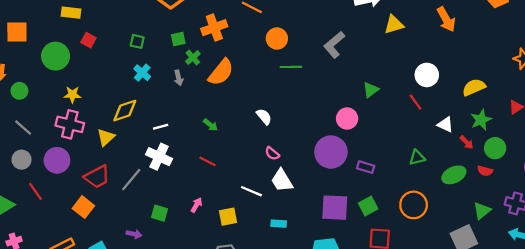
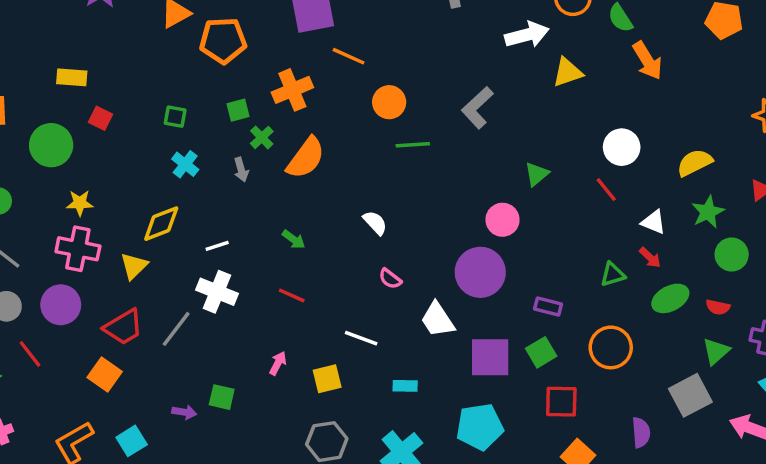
red arrow: (467, 142) -> (650, 258), moved
purple rectangle: (366, 167) -> (548, 306), moved
red semicircle: (485, 171) -> (718, 307), moved
white trapezoid: (282, 181) -> (438, 320), moved
green square: (159, 213) -> (222, 397), moved

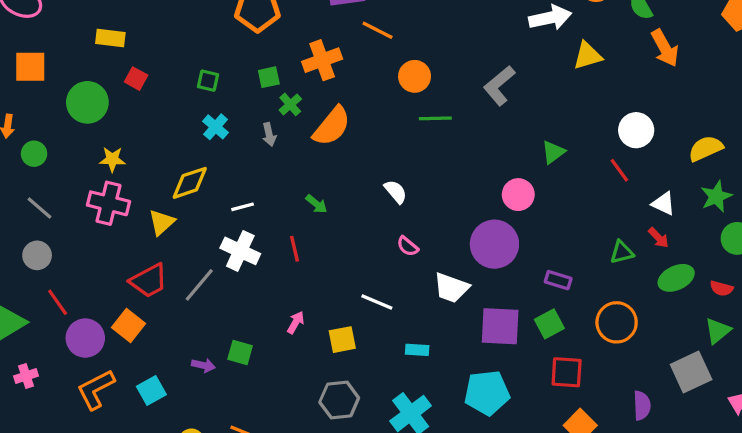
red line: (292, 295) -> (294, 249), moved, turned 50
purple circle: (61, 305) -> (85, 338), moved
white trapezoid: (438, 320) -> (451, 288), turned -39

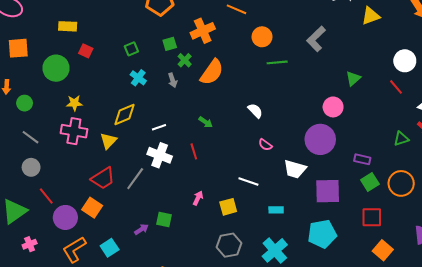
green square: (208, 81) -> (131, 49), turned -32
green square: (549, 324) -> (370, 182), moved
purple arrow: (203, 365) -> (141, 229), turned -40

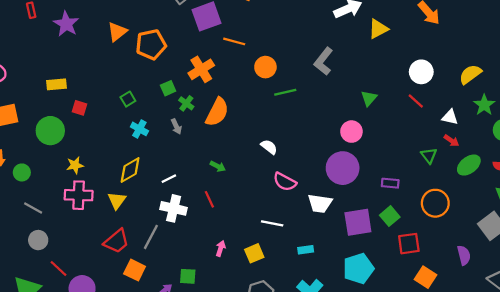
green triangle: (401, 139) -> (429, 156), turned -42
pink semicircle: (265, 145) -> (285, 182), size x1.5
green square: (370, 182) -> (390, 216), moved
orange square: (92, 208) -> (135, 270), moved

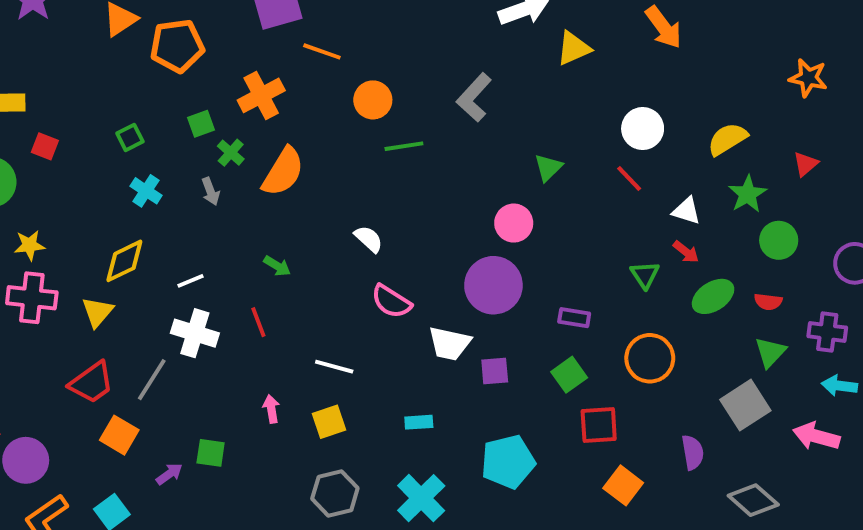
purple square: (358, 222) -> (495, 371), moved, size x0.6
white line: (272, 223) -> (334, 367), moved
pink arrow: (221, 248) -> (271, 409), turned -32

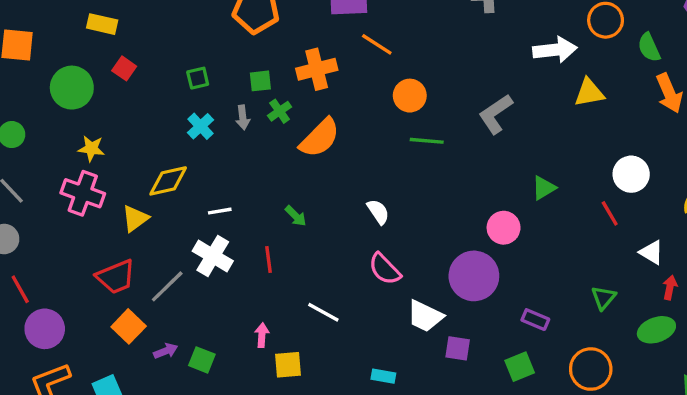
gray arrow: (211, 191) -> (243, 117), moved
red arrow: (686, 252) -> (670, 288), moved, turned -130
yellow square: (329, 422) -> (288, 365), moved
purple arrow: (169, 474) -> (166, 351), moved

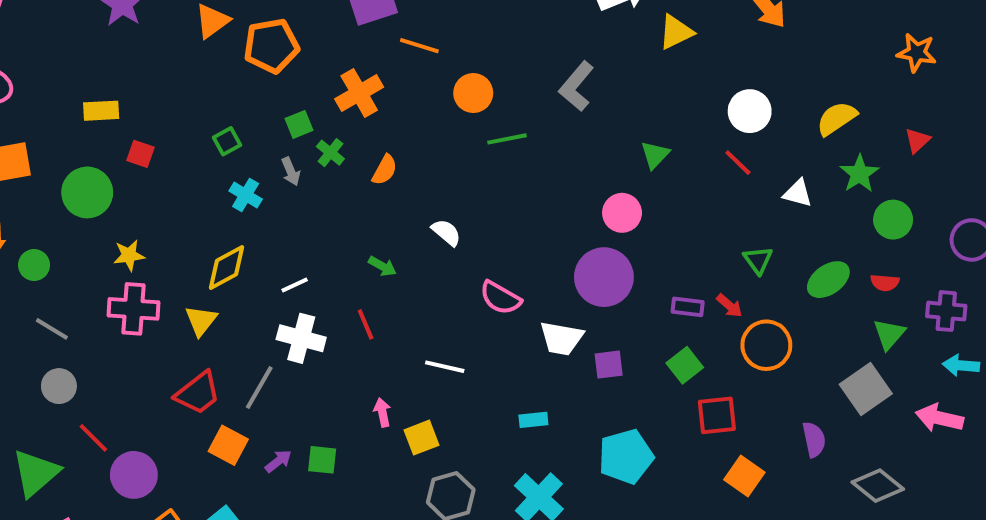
orange semicircle: (320, 138) -> (385, 170), size x0.6
white semicircle: (378, 212) -> (446, 232), moved
red arrow: (670, 288) -> (730, 306), moved, turned 135

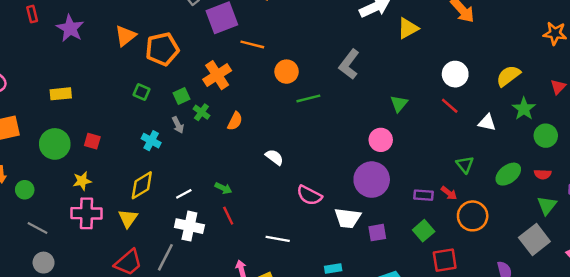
green square: (227, 141) -> (141, 92), moved, turned -35
red square: (140, 154) -> (92, 141), moved
green arrow: (382, 266) -> (223, 188), moved

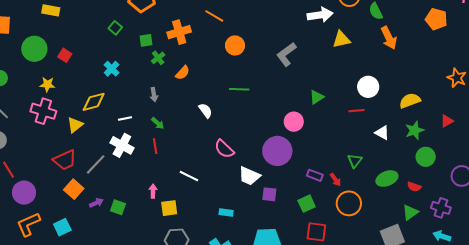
green line: (308, 98) -> (239, 89), moved
red line: (450, 106) -> (356, 111), turned -63
gray arrow: (178, 125) -> (154, 95), moved

